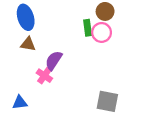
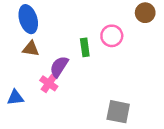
brown circle: (105, 11) -> (145, 13), moved
green rectangle: (88, 28) -> (85, 47), moved
blue triangle: (20, 103) -> (15, 98), moved

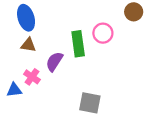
green rectangle: (85, 47) -> (78, 44), size x1.5
pink cross: (49, 83) -> (32, 77), moved
gray square: (118, 112) -> (90, 103), moved

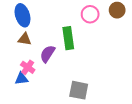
pink circle: (103, 33) -> (90, 14), moved
blue triangle: (14, 90) -> (21, 79), moved

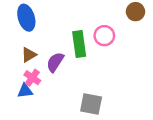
pink circle: (90, 14) -> (104, 36), moved
brown triangle: (25, 39) -> (29, 55), moved, turned -40

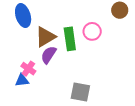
brown triangle: (29, 55) -> (45, 37), moved, size x1.5

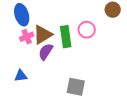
pink cross: (28, 69) -> (27, 37), moved, turned 32

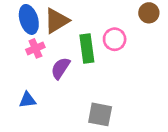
brown triangle: (43, 35) -> (57, 21), moved

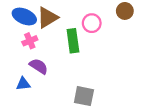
blue ellipse: (29, 19) -> (24, 17), turned -50
pink circle: (115, 39) -> (92, 23), moved
purple semicircle: (60, 68) -> (39, 66), moved, turned 90

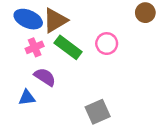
pink circle: (92, 23) -> (107, 44), moved
green rectangle: (73, 41) -> (68, 47), moved, turned -45
gray square: (84, 96) -> (98, 112), turned -35

